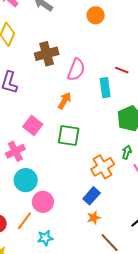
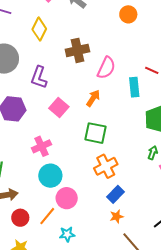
pink square: (33, 125) -> (59, 107), moved
orange cross: (103, 167) -> (106, 166), moved

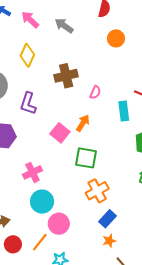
pink semicircle: (106, 68) -> (95, 92), size x0.6
pink square: (59, 107) -> (60, 133), moved

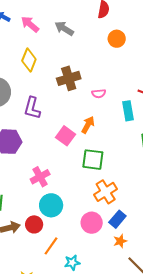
pink semicircle: (95, 92) -> (99, 94), turned 64
pink circle: (59, 224) -> (92, 223), moved
red circle: (13, 244) -> (34, 224), moved

